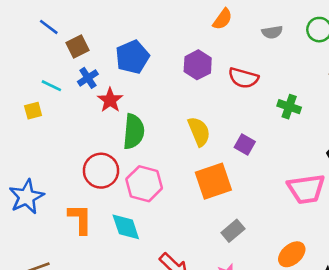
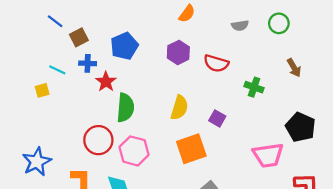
orange semicircle: (222, 19) -> (187, 14), moved
blue cross: (88, 78) -> (88, 63), turned 35
yellow semicircle: (199, 131) -> (179, 108), turned 40

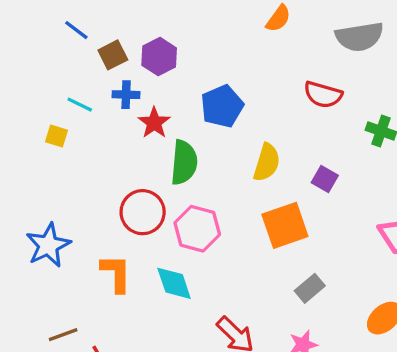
gray semicircle: (240, 26) -> (359, 37), size x1.8
blue pentagon: (124, 46) -> (222, 106), moved
purple hexagon: (178, 53) -> (159, 57), moved
yellow square: (42, 90) -> (57, 136), turned 32

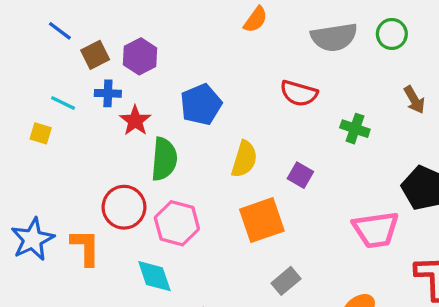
orange L-shape: (116, 273) -> (85, 247), moved

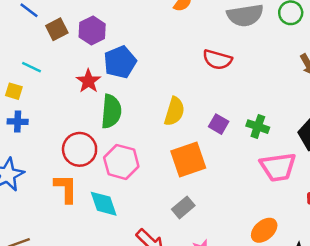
blue cross: (108, 93) -> (18, 122), moved
blue pentagon: (201, 105) -> (120, 62), moved
green cross: (355, 129) -> (258, 127), moved
orange L-shape: (85, 247) -> (66, 189), moved
gray rectangle: (286, 281) -> (183, 207), moved

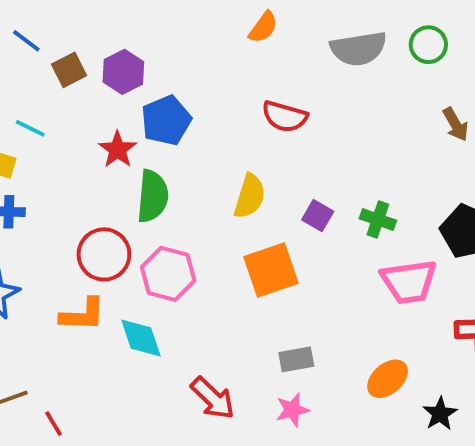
red semicircle: (217, 60) -> (285, 117), moved
orange L-shape: (66, 189) -> (83, 315), turned 92
gray rectangle: (183, 207) -> (296, 359), moved, turned 30

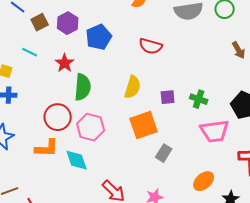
blue pentagon: (166, 120) -> (99, 37), moved
cyan line: (30, 128) -> (30, 52), moved
purple square: (318, 216) -> (168, 97), turned -35
gray rectangle: (296, 359) -> (164, 153), moved, turned -48

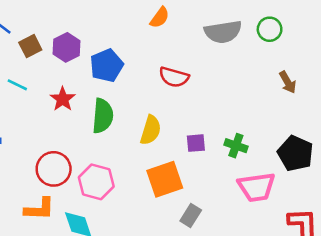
green semicircle: (83, 87) -> (103, 116), moved

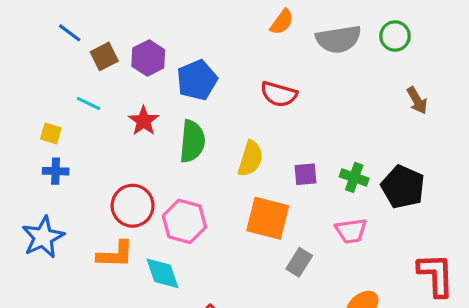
orange semicircle: (160, 18) -> (282, 22), moved
black pentagon: (295, 153) -> (403, 187), moved
orange square: (165, 179) -> (268, 218), turned 33
pink trapezoid: (257, 187) -> (351, 231), moved, size x0.7

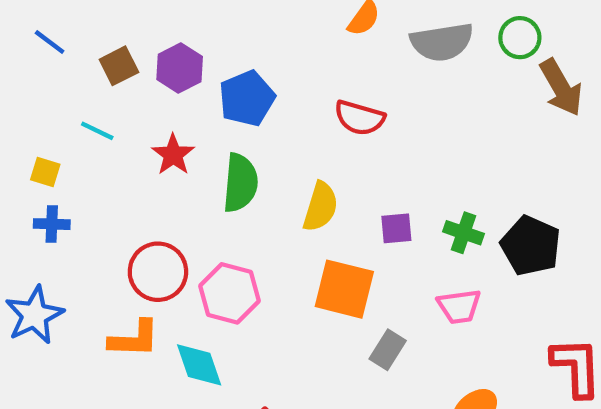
blue line: (70, 33) -> (50, 42), moved
brown arrow: (417, 100) -> (561, 87), moved, size x1.5

